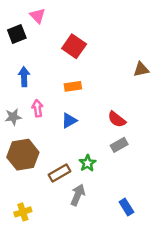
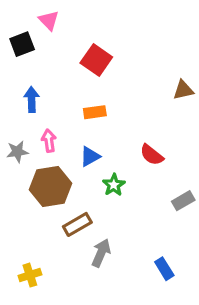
gray rectangle: (119, 145) -> (183, 201), moved
brown hexagon: (23, 155) -> (50, 186), moved
green star: (87, 163) -> (114, 185), moved

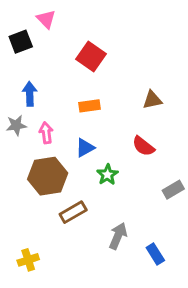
brown triangle: (183, 90) -> (152, 100), moved
gray star: (17, 152) -> (16, 125), moved
gray arrow: (101, 253) -> (118, 236), moved

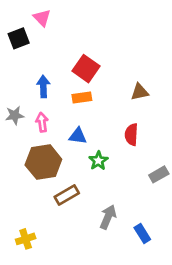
red square: (91, 57) -> (86, 69), moved
blue arrow: (30, 94) -> (43, 86), moved
red semicircle: (143, 146) -> (131, 135), turned 55
blue triangle: (85, 148) -> (78, 136), turned 36

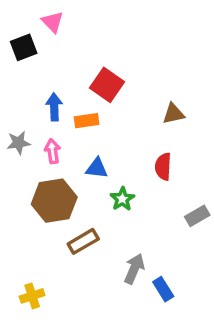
orange rectangle: (82, 97) -> (87, 121), moved
blue rectangle: (142, 233) -> (163, 289), moved

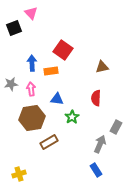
gray rectangle: (197, 216) -> (116, 127), turned -32
gray arrow: (134, 269) -> (100, 144), moved

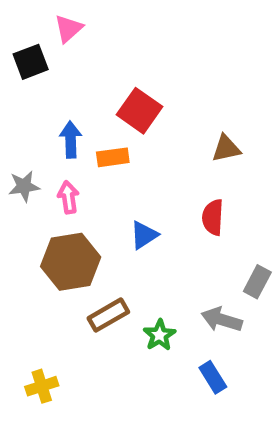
pink triangle: (31, 13) -> (68, 28), turned 32
blue triangle: (57, 99) -> (144, 235), moved, turned -40
green star: (72, 117) -> (159, 335), moved
gray arrow: (100, 144) -> (222, 320), turned -96

